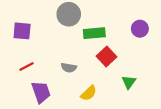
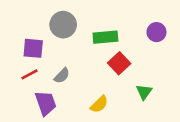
gray circle: (69, 14) -> (63, 25), moved
purple square: (22, 31) -> (33, 48), moved
gray semicircle: (69, 68) -> (62, 76), moved, turned -56

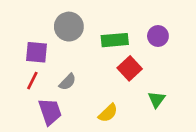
purple circle: (156, 32) -> (158, 36), moved
red line: (30, 74) -> (32, 81), turned -35

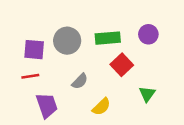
gray circle: (69, 27) -> (67, 41), moved
red line: (32, 81) -> (30, 76), turned 54
gray semicircle: (68, 82) -> (80, 81), moved

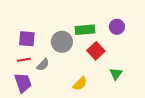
gray circle: (67, 41) -> (62, 42), moved
gray semicircle: (80, 81) -> (43, 65), moved
purple trapezoid: (47, 105) -> (23, 83), moved

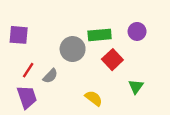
purple square: (27, 39) -> (19, 35), moved
red line: (24, 60) -> (28, 70), turned -48
yellow semicircle: (80, 84) -> (94, 98), turned -98

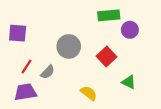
green rectangle: (100, 35) -> (109, 15), moved
green triangle: (136, 87) -> (129, 82), turned -40
purple trapezoid: (27, 97) -> (25, 92), turned -80

